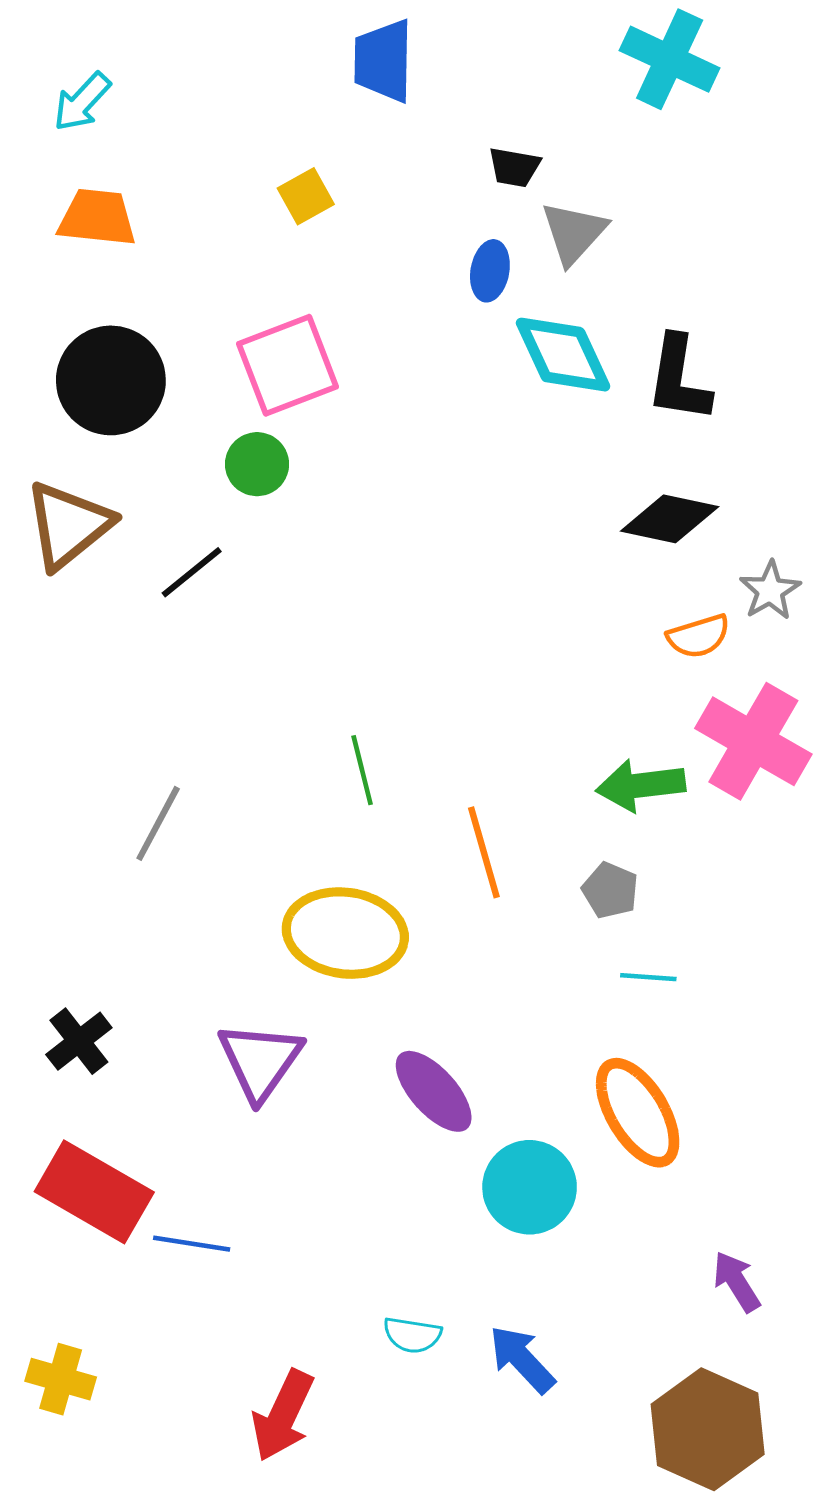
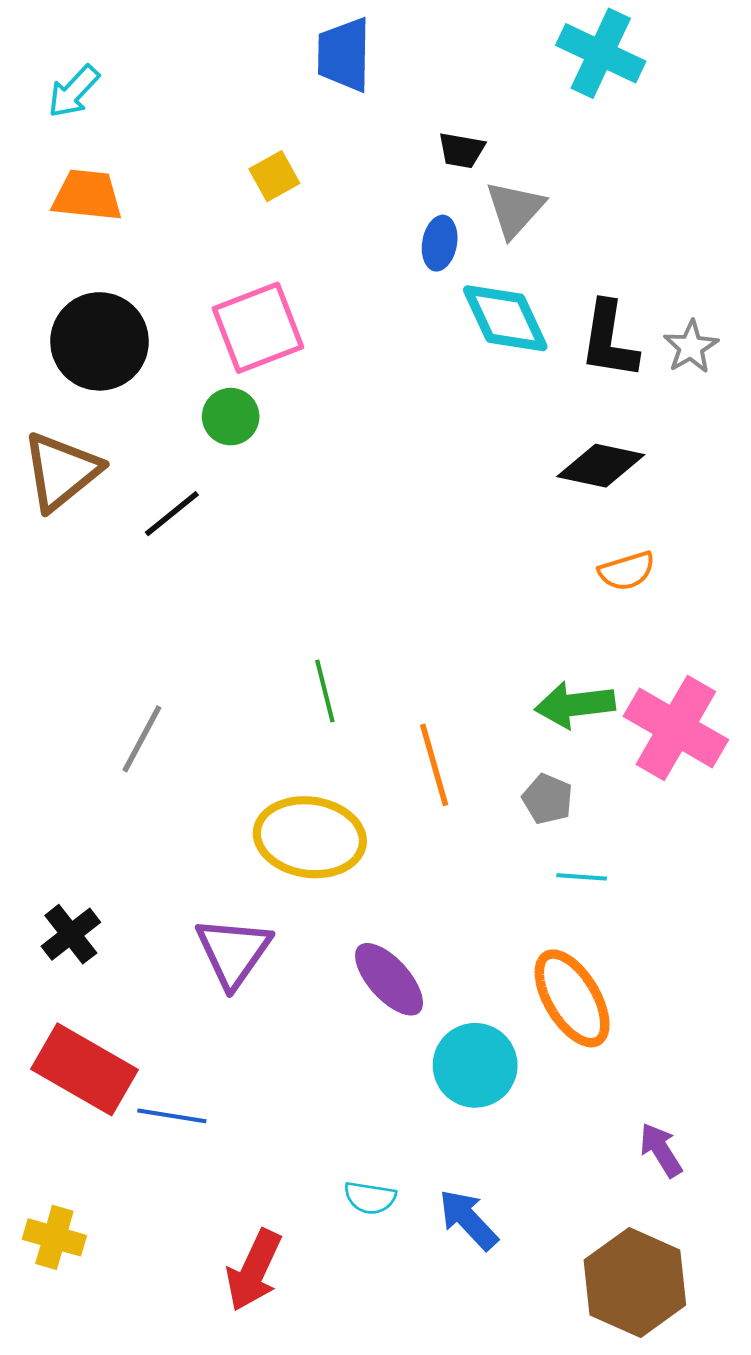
gray star: (770, 591) -> (691, 347), moved
pink cross: (753, 741) -> (676, 728), moved

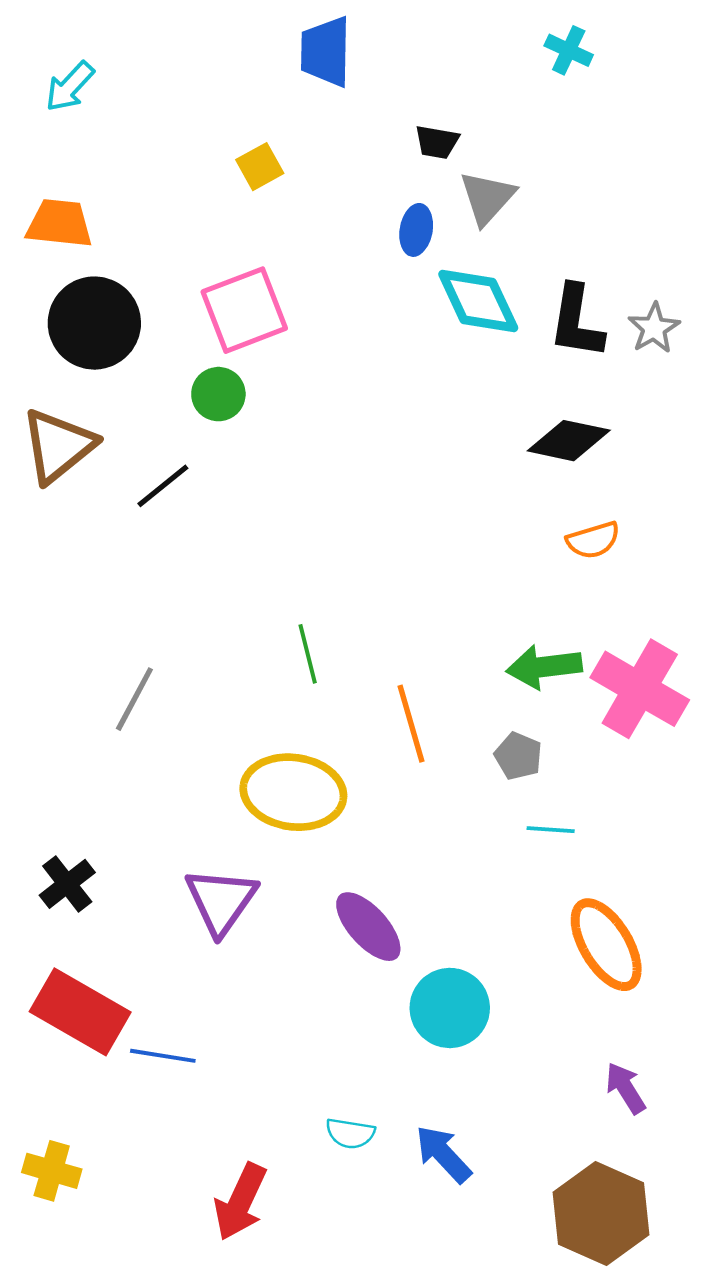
cyan cross: (601, 53) -> (569, 50), size x0.6
orange trapezoid: (87, 195) -> (59, 223), moved
orange ellipse: (572, 998) -> (606, 945), moved

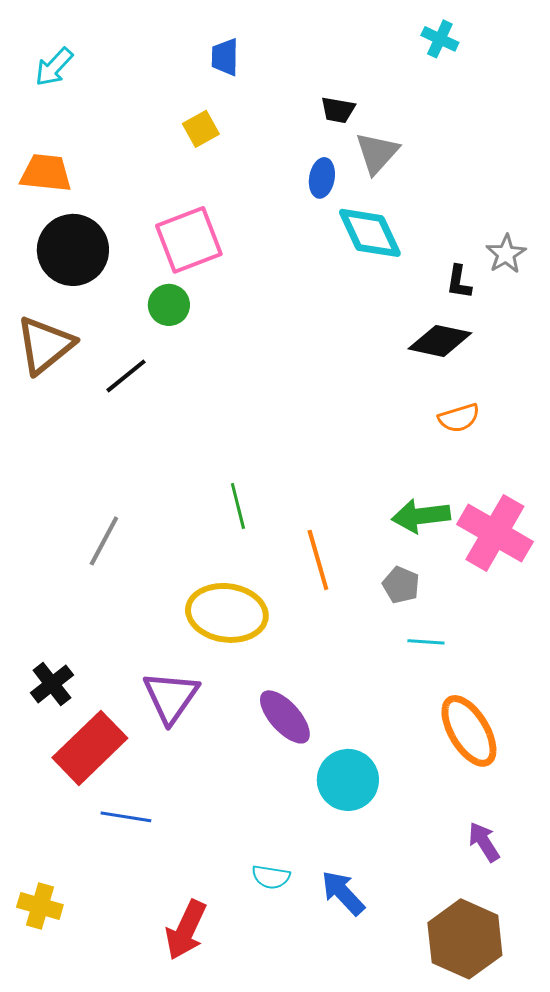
blue trapezoid: (326, 52) -> (225, 57), moved, size x0.7
black L-shape: (576, 322) -> (459, 282), moved, size x0.6
red rectangle: (80, 1012) -> (90, 748), moved, turned -74

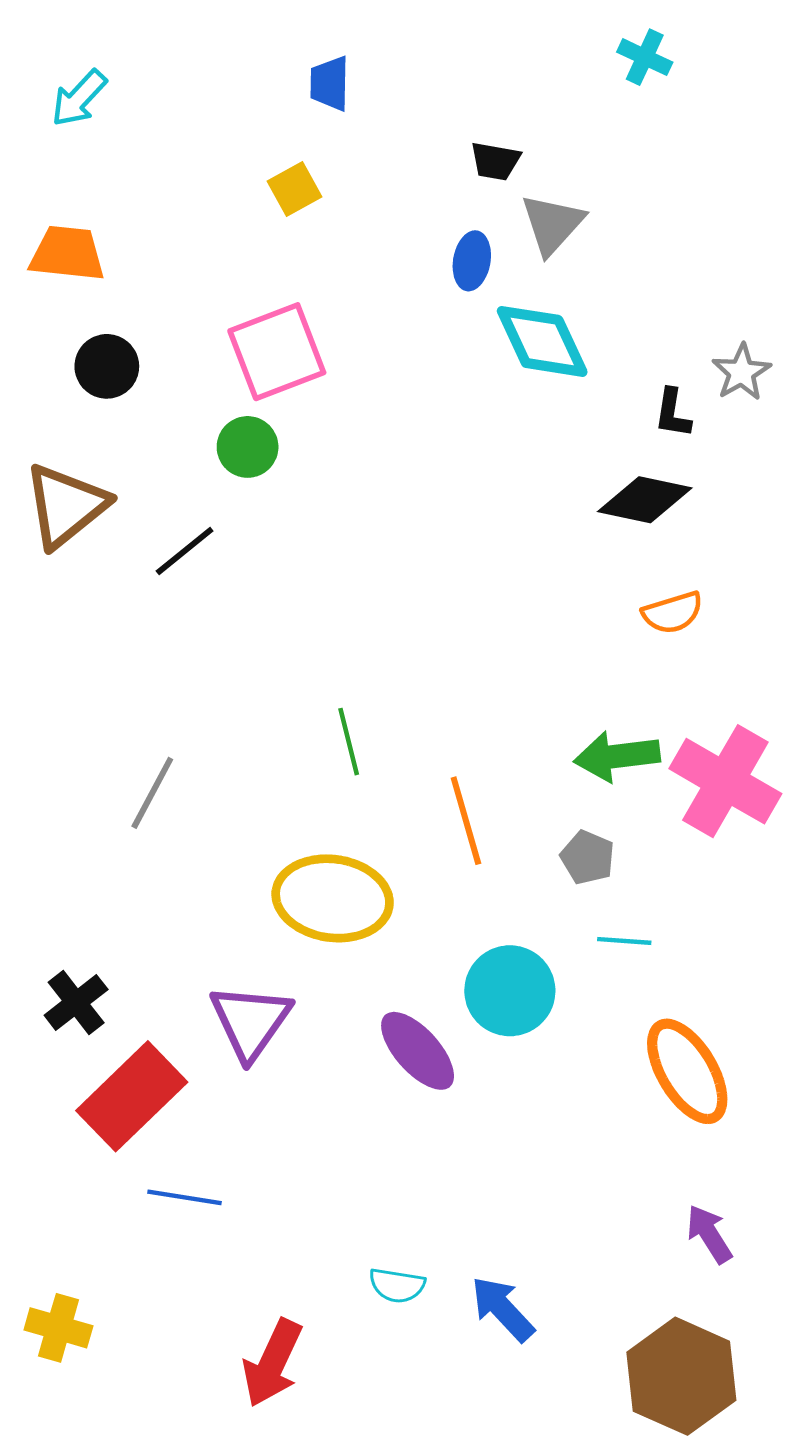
black circle: (73, 250) -> (107, 366), size x0.6
cyan circle: (348, 780) -> (510, 991), moved

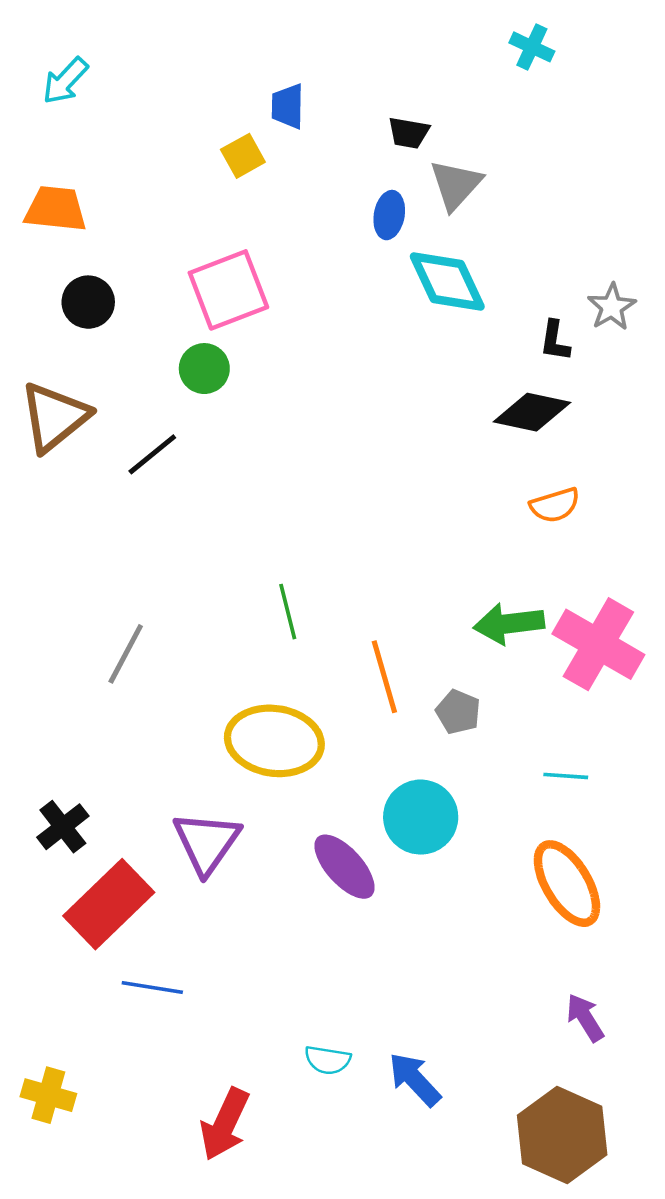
blue trapezoid: (330, 83) -> (288, 106), moved
gray pentagon: (588, 857) -> (458, 712), moved
cyan line: (624, 941) -> (566, 776), moved

